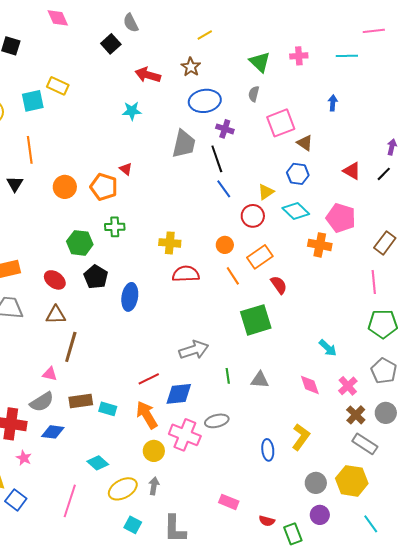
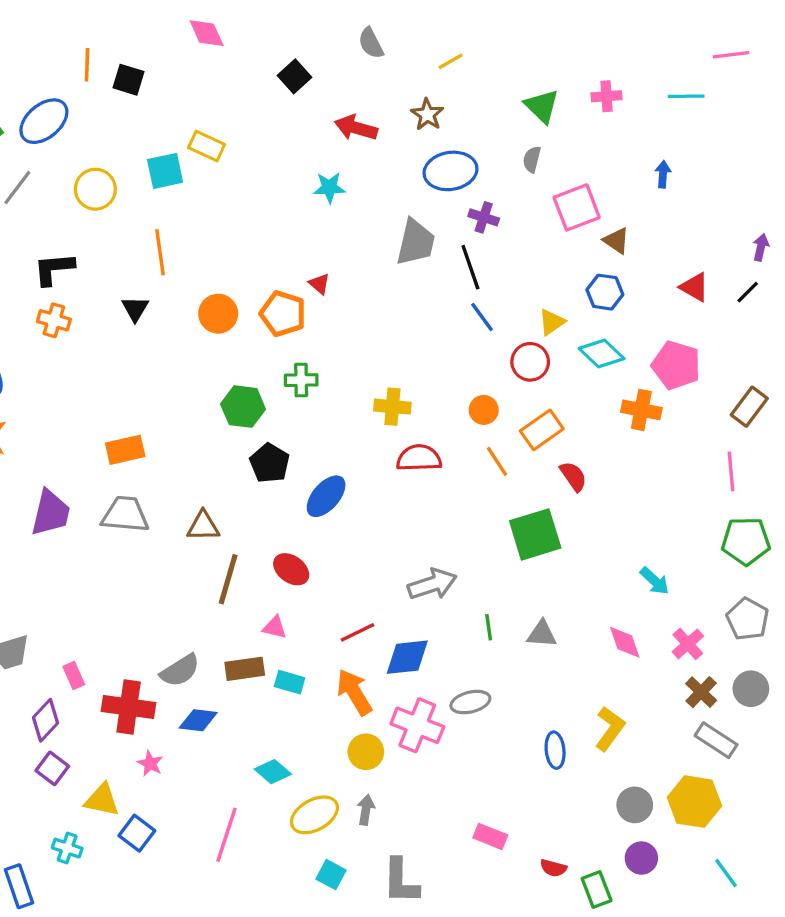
gray semicircle: (131, 23) -> (371, 43), moved
red ellipse: (55, 280) -> (291, 569), moved
blue ellipse: (130, 297) -> (326, 496), turned 32
pink triangle: (50, 374) -> (275, 627), moved

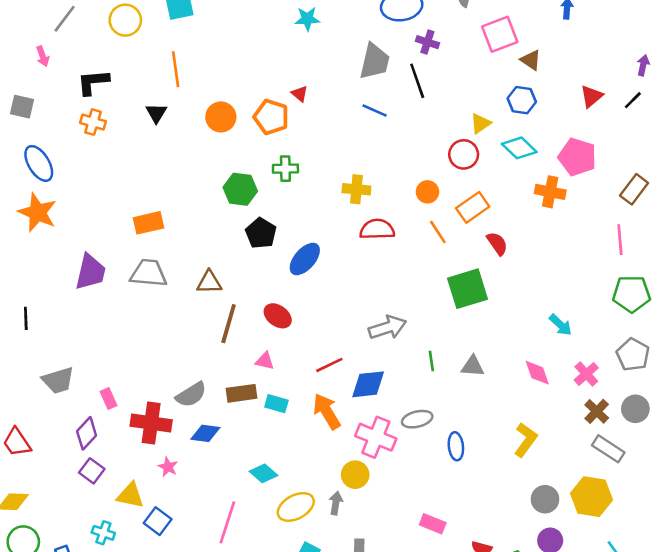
red triangle: (694, 287) -> (591, 96), turned 50
blue line: (482, 317) -> (375, 110), moved, turned -30
blue ellipse: (555, 750) -> (456, 446), moved
yellow circle: (366, 752) -> (355, 475), moved

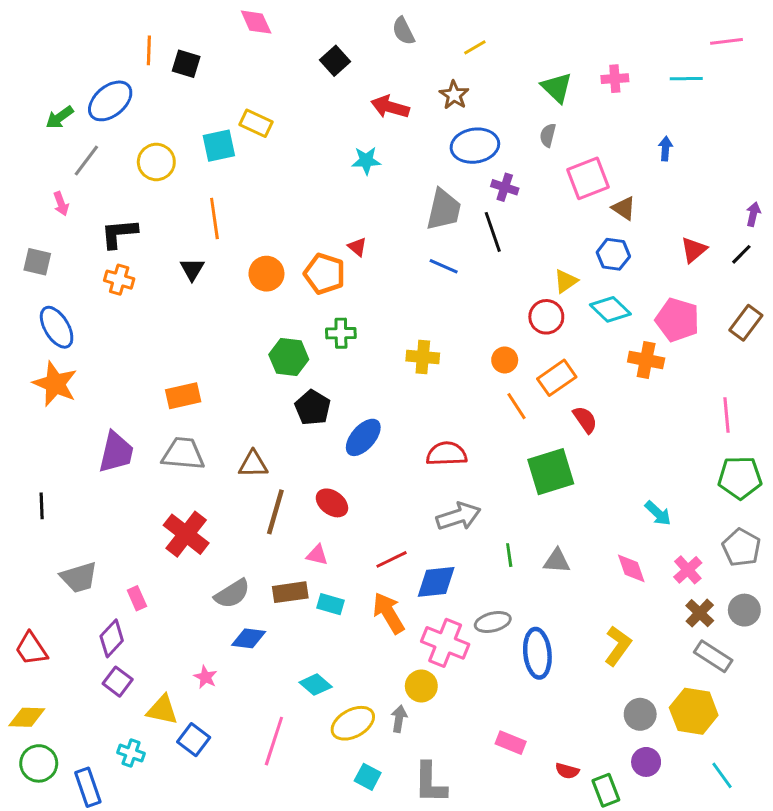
brown rectangle: (634, 189) -> (746, 323), moved
red semicircle: (377, 229) -> (447, 454), moved
red cross: (151, 423) -> (186, 534), moved, turned 30
blue ellipse: (456, 446) -> (537, 653), size x1.5

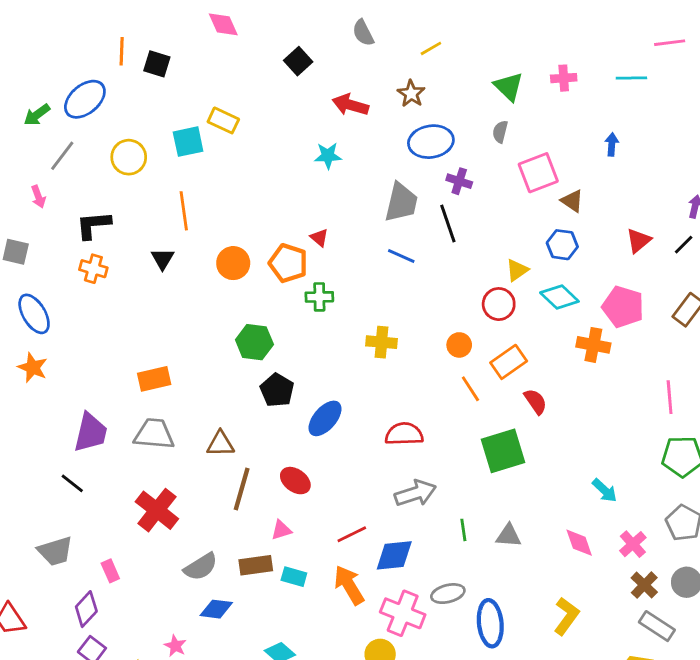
green cross: (341, 333) -> (319, 297), moved
orange star: (55, 384) -> (33, 368), size x0.7
black line: (42, 506) -> (72, 483), moved, turned -50
pink triangle: (317, 555) -> (281, 530), turned -30

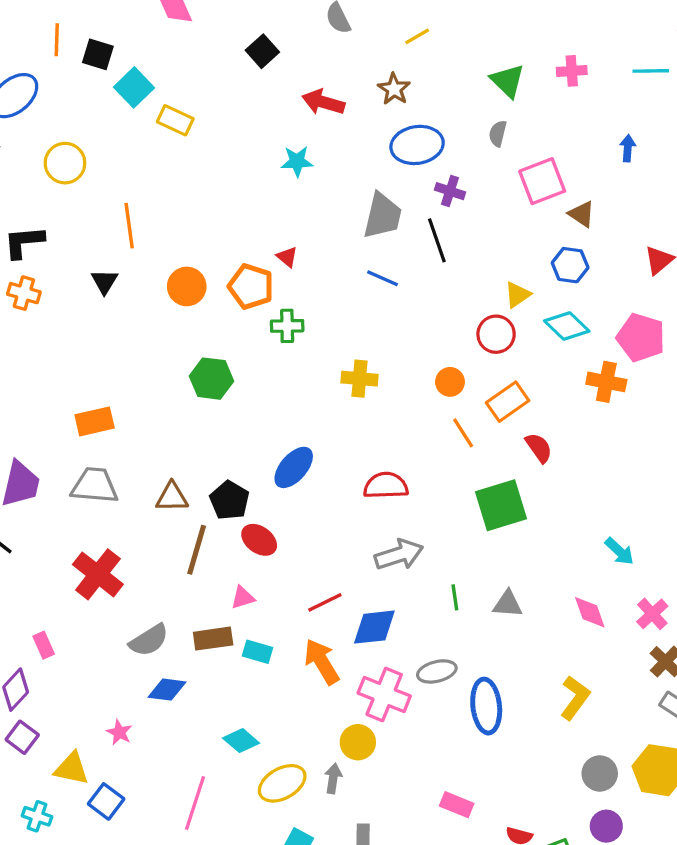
cyan square: (188, 142) -> (134, 87), moved, turned -32
black pentagon: (277, 390) -> (230, 500), moved

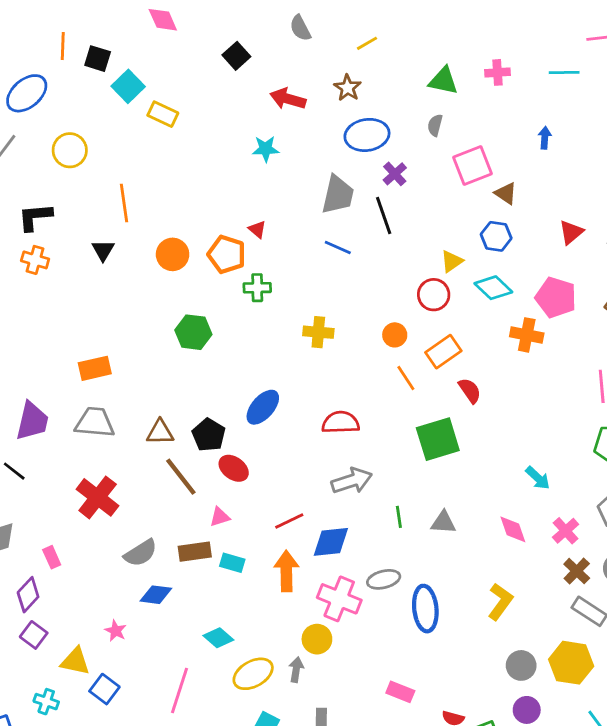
green triangle: (508, 81) -> (443, 81), turned -32
purple cross: (450, 191) -> (395, 174), turned 30
brown line: (197, 550) -> (181, 477), turned -54
orange arrow: (322, 662) -> (286, 571), turned 30

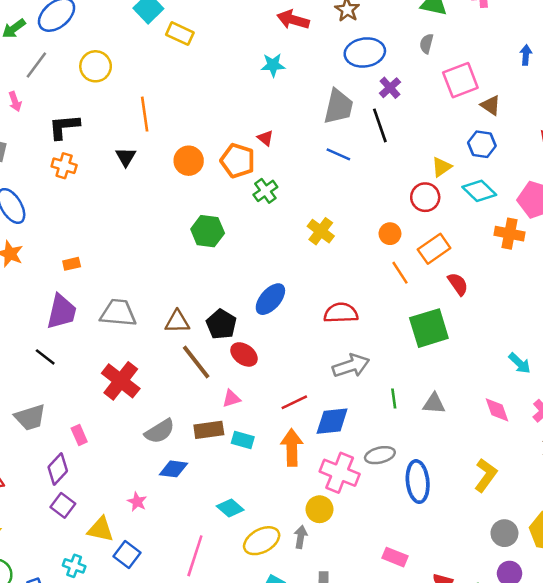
green cross: (257, 288) -> (265, 191), turned -35
yellow cross: (318, 332) -> (321, 231), turned 32
orange rectangle: (95, 368) -> (72, 264), moved, size x0.6

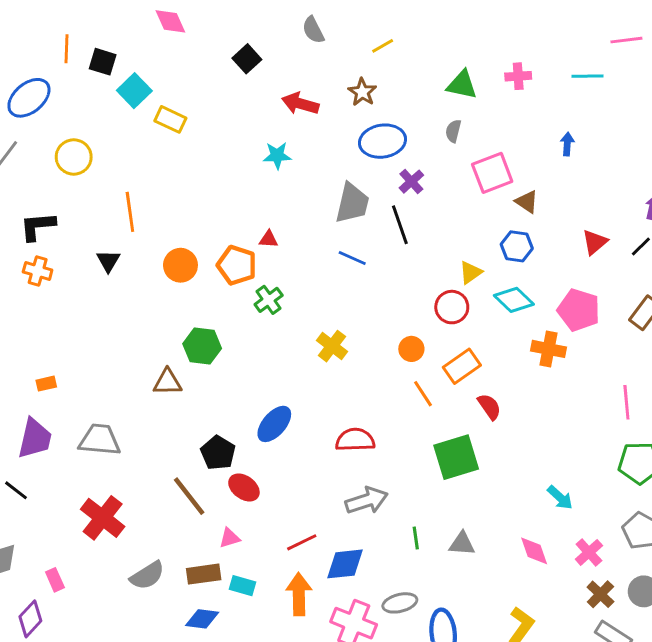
red triangle: (265, 138) -> (269, 239), turned -36
brown triangle: (177, 322) -> (167, 382), moved
blue diamond: (174, 469) -> (202, 619), moved

